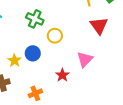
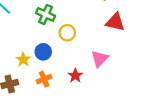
red triangle: (99, 26) -> (115, 22), turned -42
orange cross: (35, 93) -> (44, 79), moved

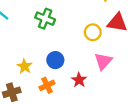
yellow circle: (67, 33) -> (93, 32), moved
blue circle: (43, 52) -> (55, 60), moved

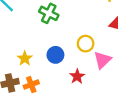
yellow circle: (93, 32) -> (86, 44), moved
orange cross: (47, 85) -> (31, 85), moved

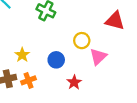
blue circle: (55, 55) -> (56, 60), moved
red star: (77, 76) -> (74, 82), moved

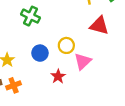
blue circle: (56, 60) -> (40, 53), moved
red star: (74, 82) -> (58, 76), moved

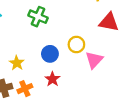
red star: (58, 76) -> (52, 79), moved

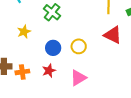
pink triangle: (94, 60) -> (78, 78), moved
yellow star: (17, 63) -> (24, 32), moved

